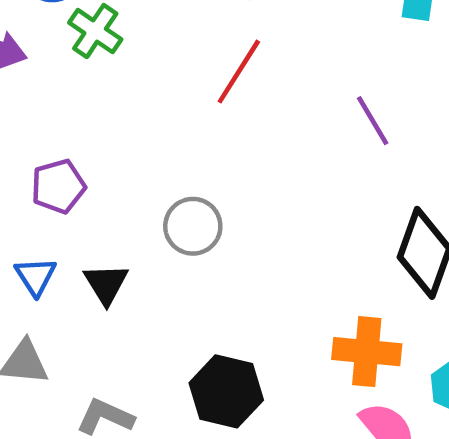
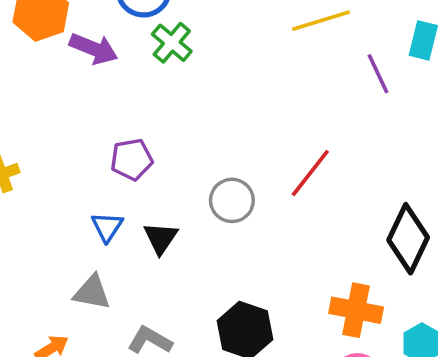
red line: (239, 72) -> (310, 173), moved
purple line: (373, 121) -> (378, 74), moved

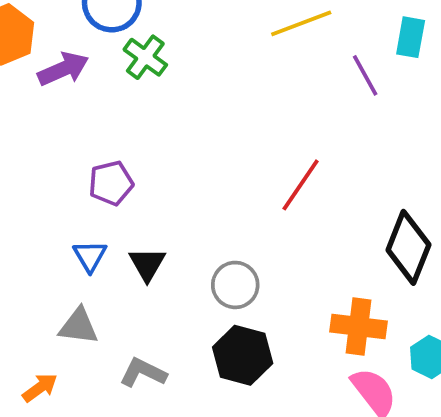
purple arrow: (94, 49) -> (63, 69), turned -42
gray circle: (232, 200) -> (235, 285), moved

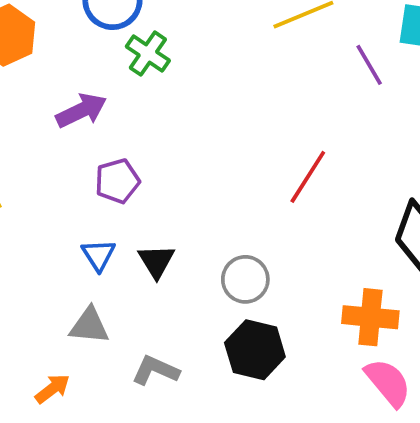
purple arrow: (63, 69) -> (81, 111), moved

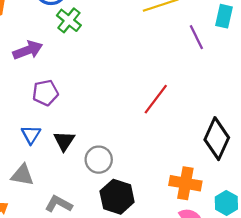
gray circle: (245, 279) -> (99, 160), moved

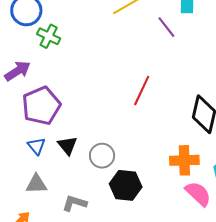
purple pentagon: (45, 93) -> (41, 106), size x1.6

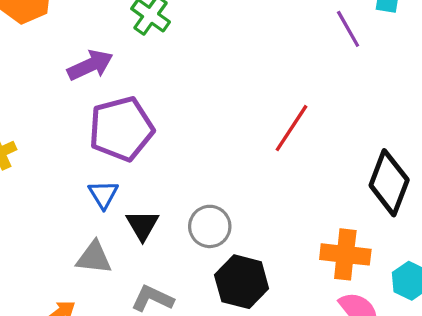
black triangle: (67, 145) -> (143, 225), moved

